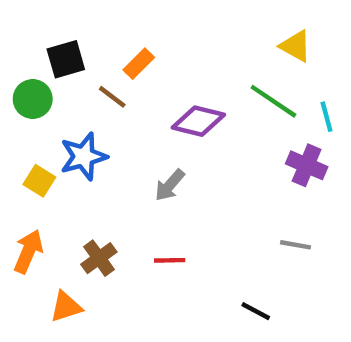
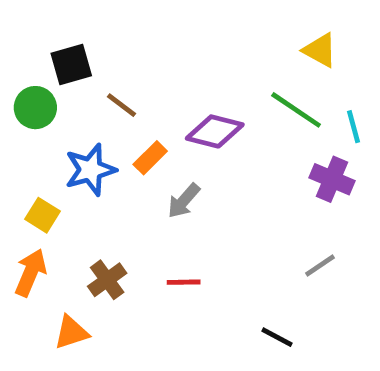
orange rectangle: (139, 64) -> (150, 158), moved
yellow square: (39, 181) -> (43, 215), moved
gray line: (296, 245) -> (320, 265), turned -44

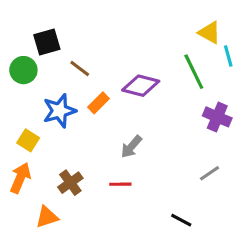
green line: (296, 110) -> (194, 72), turned 30
cyan line: (354, 127) -> (228, 56), moved
gray arrow: (184, 201) -> (131, 147), moved

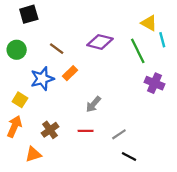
black square: (47, 42) -> (29, 14), moved
purple diamond: (141, 86) -> (100, 42), moved
gray line: (209, 173) -> (119, 134), moved

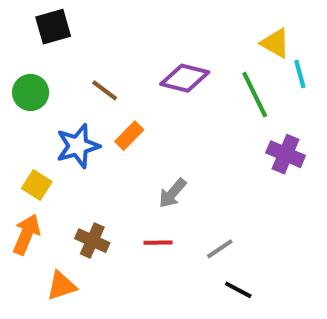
brown cross: (50, 130) -> (92, 241), turned -30

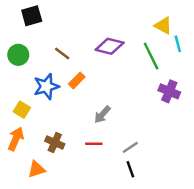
black line: (238, 290) -> (130, 169), moved, turned 42

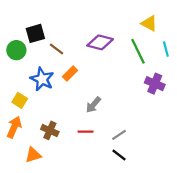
black square: (32, 16) -> (35, 33), moved
cyan line: (178, 44) -> (166, 49), moved
blue star: (46, 86) -> (42, 79), turned -30
black line: (130, 169) -> (119, 155), turned -32

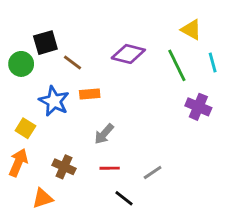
orange rectangle: (70, 74) -> (90, 94), turned 40
gray arrow: (93, 105) -> (104, 134), moved
black line: (119, 155) -> (124, 198), moved

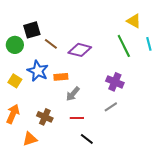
purple diamond: (128, 54) -> (80, 50), moved
orange rectangle: (90, 94) -> (61, 77), moved
purple cross: (198, 107) -> (115, 82), moved
yellow square: (25, 128) -> (15, 81), moved
gray line: (153, 173) -> (111, 107), moved

